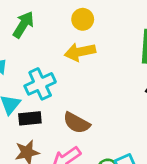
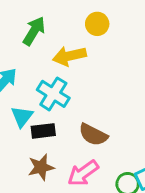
yellow arrow: (80, 52) -> (69, 56), moved
cyan cross: (40, 84) -> (53, 94), turned -32

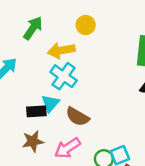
cyan cross: (53, 94) -> (64, 76), moved
cyan triangle: (22, 117) -> (50, 103), moved

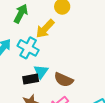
yellow arrow: (61, 50) -> (45, 29), turned -30
cyan cross: (64, 76) -> (28, 48), moved

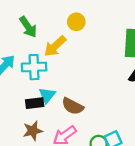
green arrow: (21, 14) -> (28, 27), turned 114
cyan cross: (28, 48) -> (34, 67), turned -35

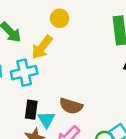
cyan triangle: (47, 95) -> (46, 120), moved
black rectangle: (35, 103) -> (31, 110), turned -66

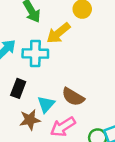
black rectangle: (31, 110) -> (18, 88), moved

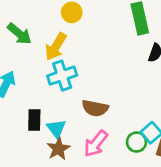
cyan cross: (35, 54) -> (62, 76), moved
cyan triangle: (46, 104) -> (56, 129), moved

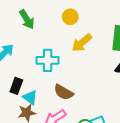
yellow arrow: (56, 47) -> (82, 43), moved
cyan triangle: (56, 129) -> (30, 97), turned -35

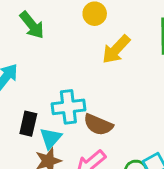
cyan cross: (48, 60) -> (68, 107), moved
cyan triangle: (30, 97) -> (51, 138), turned 42

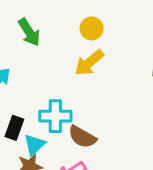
yellow arrow: (116, 49) -> (89, 63), moved

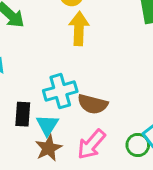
yellow arrow: (89, 63) -> (79, 29), turned 148

